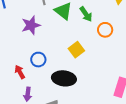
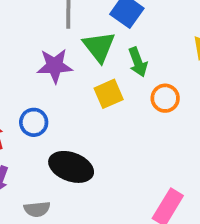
purple star: (31, 25) -> (55, 66), moved
yellow square: (76, 50) -> (109, 94), moved

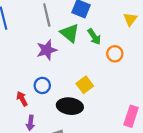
yellow square: (109, 94) -> (85, 85), moved

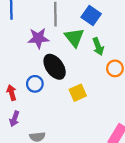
purple star: (47, 50) -> (38, 38), moved
black ellipse: (70, 106) -> (55, 67), moved, turned 35

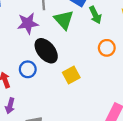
green arrow: (98, 46) -> (95, 15), moved

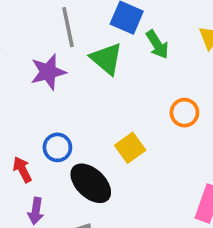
orange circle: (107, 48) -> (184, 113), moved
black ellipse: (46, 51) -> (91, 183), moved

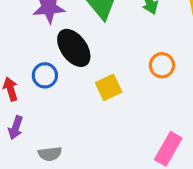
black ellipse: (91, 183) -> (74, 48), moved

